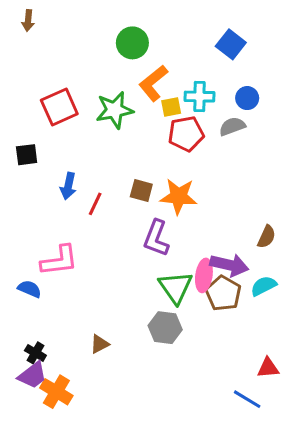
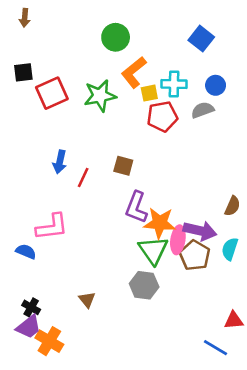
black square: (27, 155) -> (23, 72), moved
orange star: (179, 196) -> (160, 223), moved
cyan semicircle: (264, 286) -> (230, 249), turned -45
brown triangle: (100, 344) -> (87, 300), turned -42

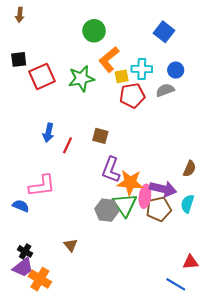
brown pentagon: (195, 255) -> (159, 209), turned 30
gray hexagon: (144, 285) -> (107, 210), moved

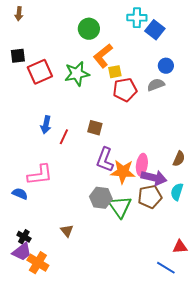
cyan cross: (142, 69) -> (137, 18), moved
pink ellipse: (145, 196) -> (142, 165), moved
green triangle: (125, 205) -> (120, 207), moved

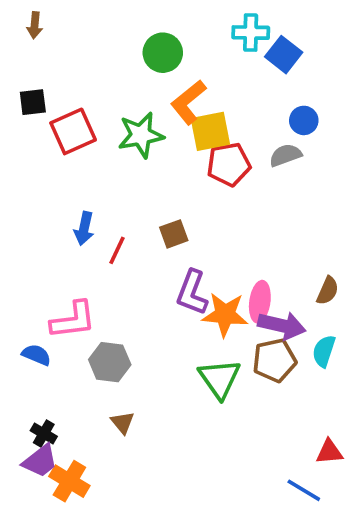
yellow square: (115, 72) -> (210, 131), size x1.6
brown square: (95, 128) -> (174, 234), turned -35
gray hexagon: (101, 198) -> (110, 362), moved

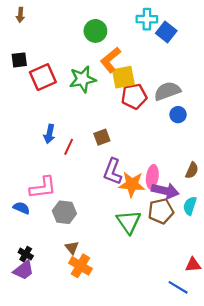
blue circle: (304, 120) -> (178, 115), moved
gray semicircle: (285, 155) -> (167, 91), size x1.4
orange cross: (69, 481) -> (80, 266), moved

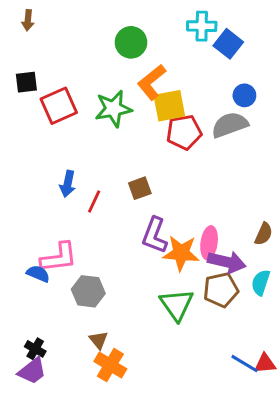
blue circle: (178, 115) -> (244, 95), moved
blue semicircle: (21, 208) -> (38, 274), moved
blue line: (178, 287) -> (244, 364), moved

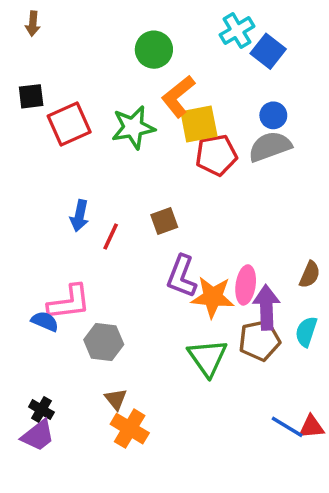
cyan cross: (202, 26) -> (237, 31), turned -32
blue circle: (244, 95) -> (273, 115), moved
purple arrow: (227, 262) -> (266, 307), turned -105

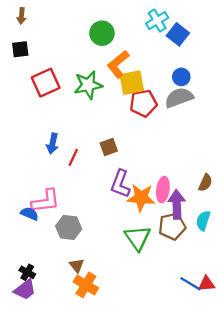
black square: (31, 96) -> (20, 49), moved

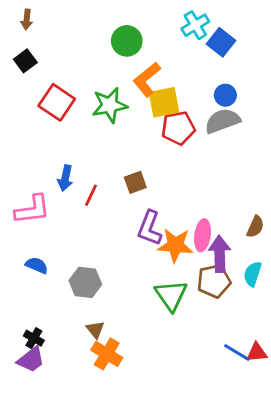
black square: (20, 49) -> (25, 61), turned -30
red square: (46, 83) -> (57, 102), turned -32
pink L-shape: (46, 201) -> (32, 210), moved

